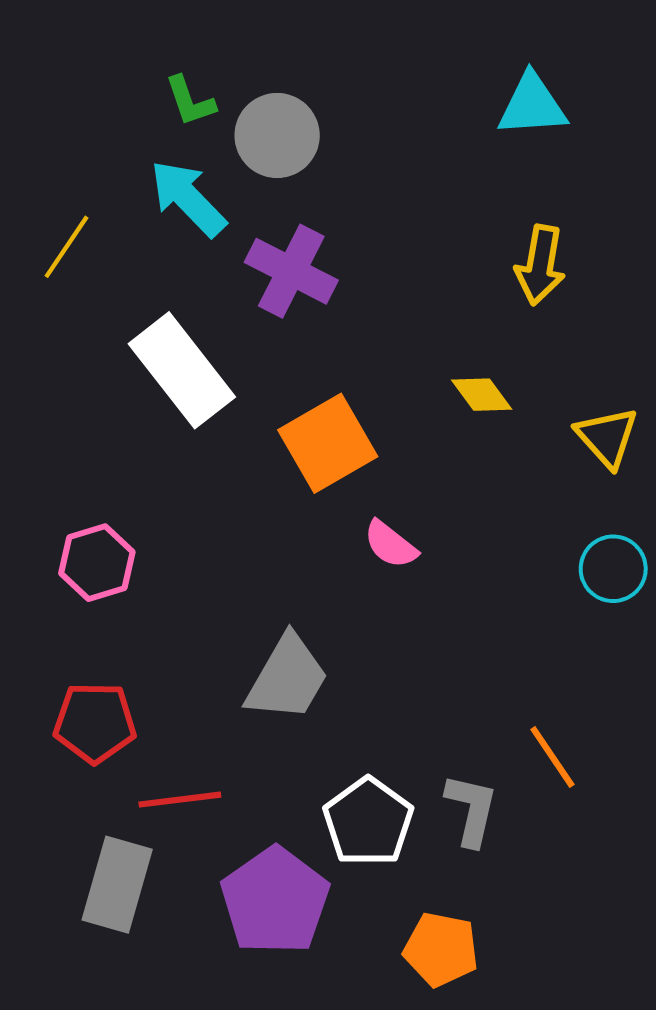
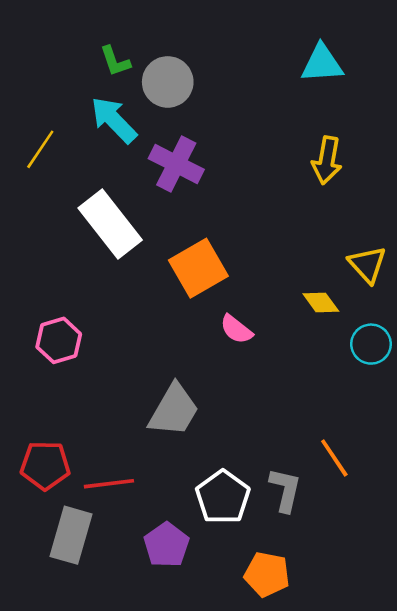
yellow diamond: (482, 395) -> (321, 302), moved
red pentagon: (95, 723) -> (45, 465), moved
purple pentagon: (275, 901) -> (166, 545), size x0.7

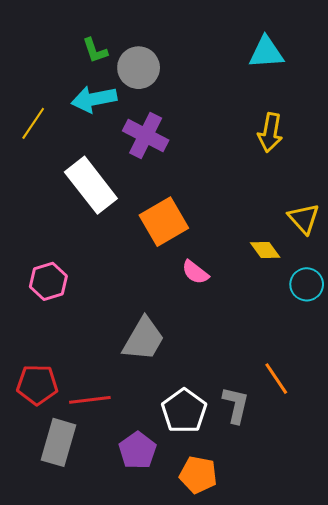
cyan arrow: (114, 120) -> (94, 99), turned -57
orange pentagon: (267, 574) -> (198, 475), moved

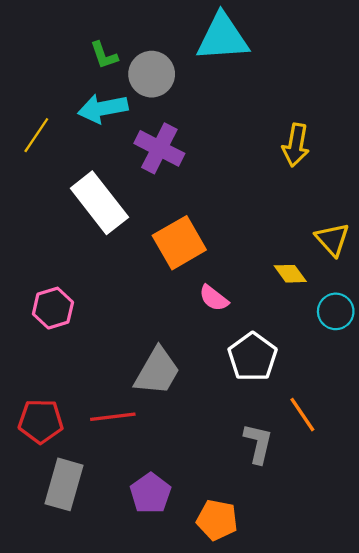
cyan triangle: (266, 52) -> (223, 37), moved, size x1.4
red line: (90, 400) -> (113, 417), moved
white pentagon: (184, 411) -> (253, 357), moved

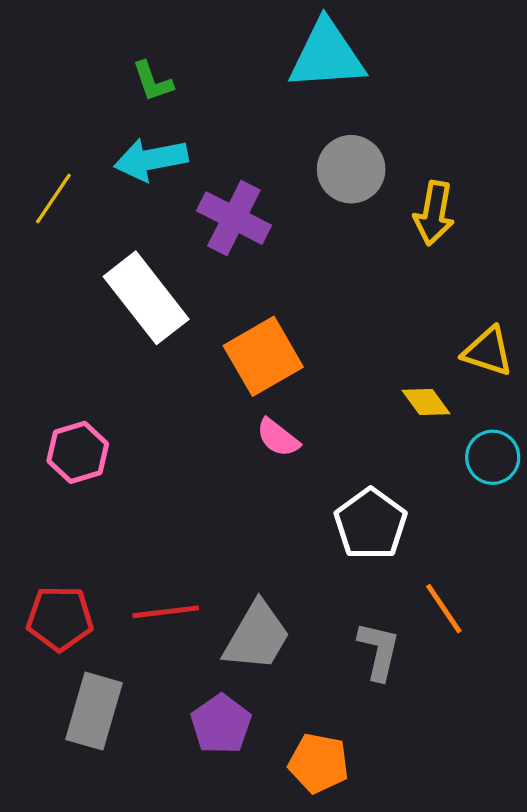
gray circle: (152, 74) -> (351, 169), moved
yellow triangle: (332, 239) -> (488, 351), turned -30
pink semicircle: (214, 298) -> (278, 438), moved
gray trapezoid: (157, 371) -> (257, 636), moved

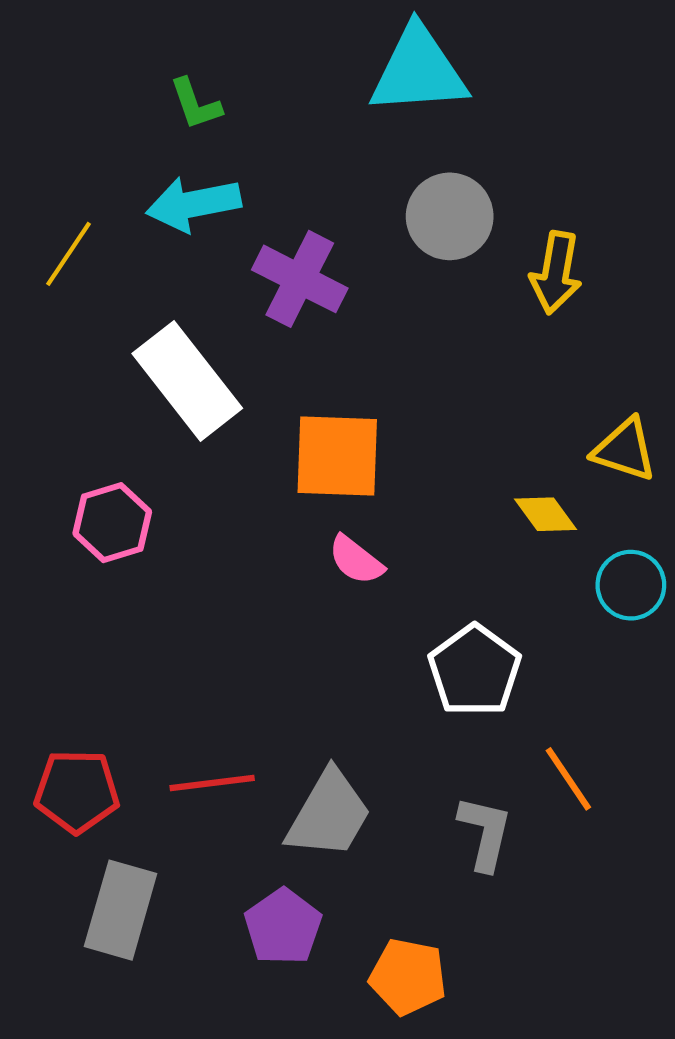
orange square: (263, 356) -> (337, 456), turned 32
pink hexagon: (78, 452) -> (112, 523), moved

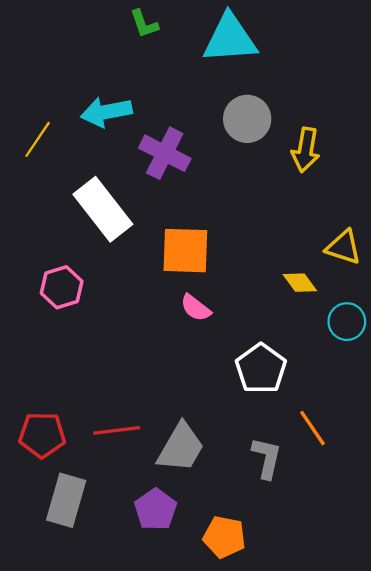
green L-shape: (196, 104) -> (144, 24), moved

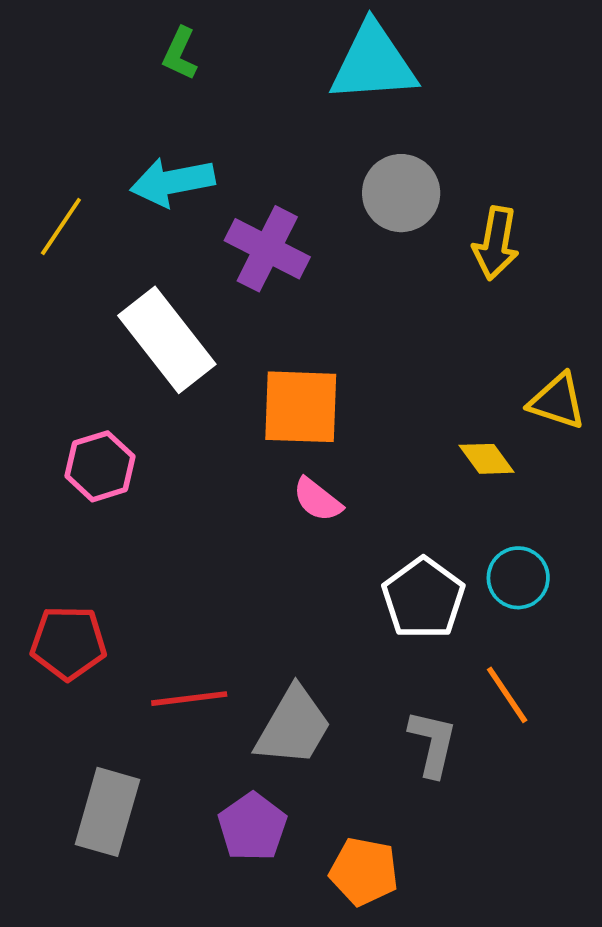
green L-shape: (144, 24) -> (180, 54), moved, turned 44
cyan circle: (347, 322) -> (518, 578), moved
red pentagon: (42, 435) -> (68, 643), moved

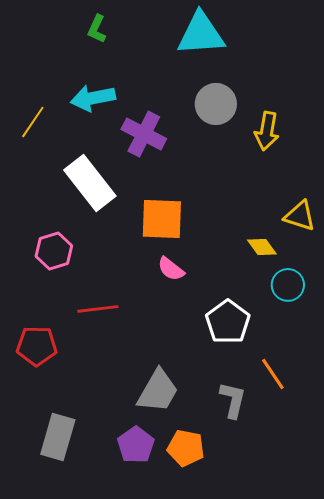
cyan circle: (518, 578) -> (288, 285), moved
red line: (189, 699) -> (98, 309), moved
orange pentagon: (364, 871) -> (186, 448), moved

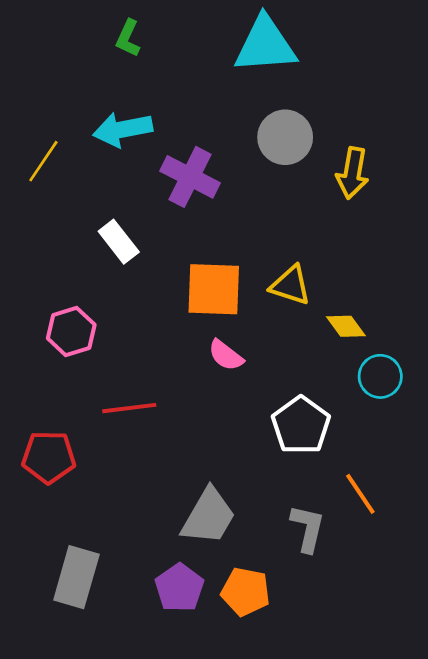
white rectangle: (90, 183) -> (119, 242), size x0.6
yellow triangle: (300, 216) -> (290, 285), moved

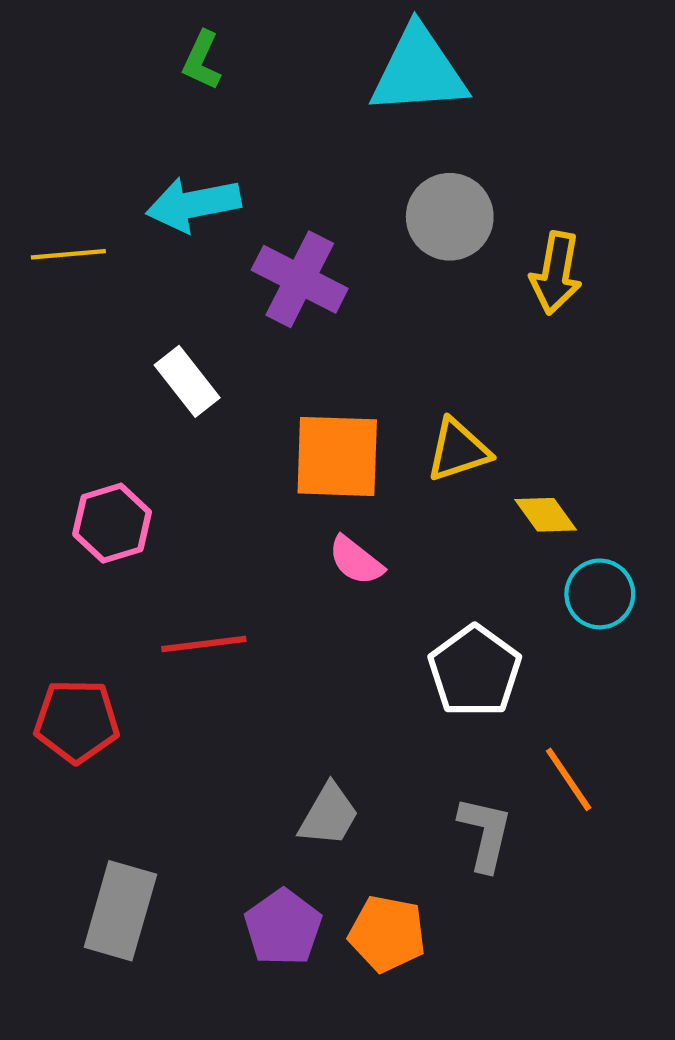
yellow line: (43, 161) -> (68, 254), turned 51
yellow triangle: (290, 285) -> (458, 450), turned -36
gray trapezoid: (209, 516) -> (329, 815), size x0.7

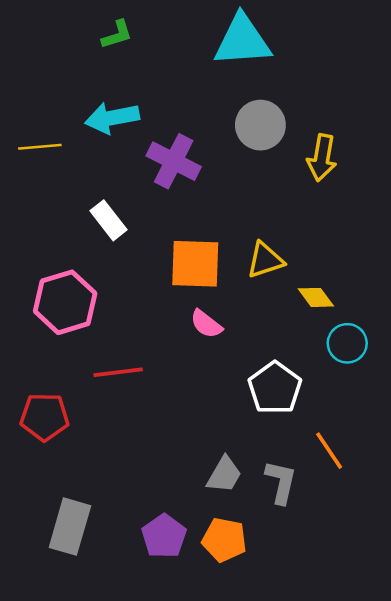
green L-shape: (202, 60) -> (117, 35), turned -132
pink hexagon: (112, 523) -> (65, 302), size x1.4
gray trapezoid: (329, 815) -> (224, 475), moved

